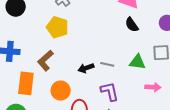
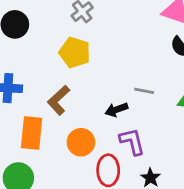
gray line: (107, 64) -> (144, 91), moved
purple L-shape: (110, 92) -> (132, 142), moved

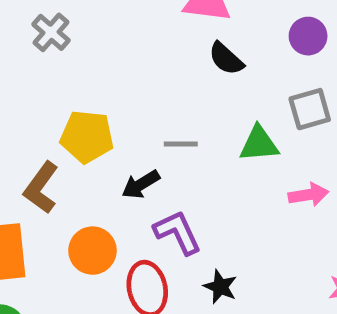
yellow pentagon: (75, 52) -> (87, 137), moved

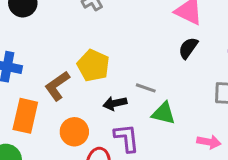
black semicircle: (226, 59) -> (188, 48), turned 65
green triangle: (259, 144) -> (163, 113), moved

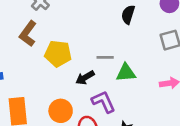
brown L-shape: (57, 86) -> (28, 34), moved

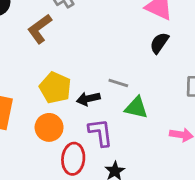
yellow pentagon: (58, 54) -> (55, 88), moved

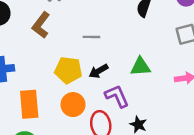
gray line: (118, 83) -> (91, 37), moved

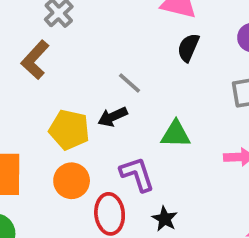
gray line: (91, 37) -> (129, 83), moved, turned 35
black arrow: (99, 71) -> (113, 117), moved

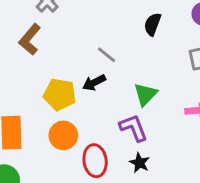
green triangle: (176, 134) -> (145, 94), turned -45
purple L-shape: (137, 174) -> (134, 128), moved

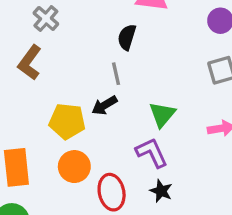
black semicircle: (153, 24) -> (127, 37), moved
gray line: (106, 55) -> (116, 74), turned 42

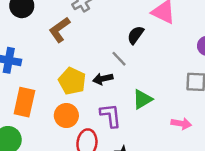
gray line: (116, 74) -> (119, 59), turned -49
purple L-shape: (152, 153) -> (111, 115), moved

